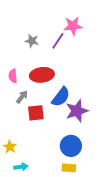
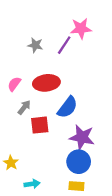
pink semicircle: (13, 76) -> (14, 84), turned 40
purple star: (77, 111) -> (82, 137), moved, turned 30
cyan arrow: (21, 167) -> (32, 184), moved

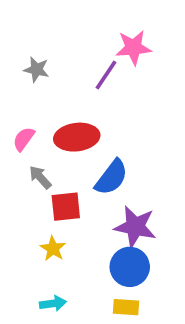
gray star: (35, 45) -> (37, 69), moved
gray arrow: (24, 107) -> (40, 177), turned -80
yellow star: (11, 163) -> (53, 249), moved

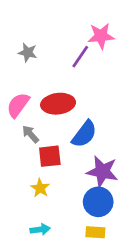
pink semicircle: (24, 139) -> (18, 105), size x1.4

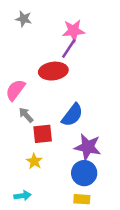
pink star: (101, 36) -> (73, 31), moved
gray star: (28, 53) -> (24, 19), moved
red ellipse: (58, 104) -> (53, 71), moved
cyan arrow: (40, 229) -> (22, 196), moved

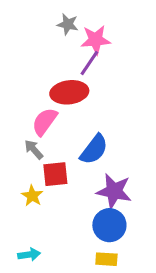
gray star: (24, 19) -> (68, 24), moved
pink semicircle: (15, 90) -> (45, 122), moved
yellow star: (34, 161) -> (32, 196), moved

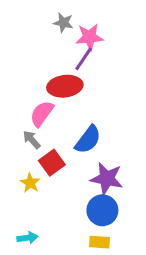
red square: (55, 174) -> (52, 163), turned -30

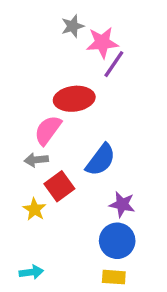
gray star: (63, 23) -> (73, 26), turned -30
purple line: (84, 59) -> (114, 64), moved
gray arrow: (32, 140) -> (36, 160), turned -54
purple star: (107, 179) -> (122, 204), size x0.7

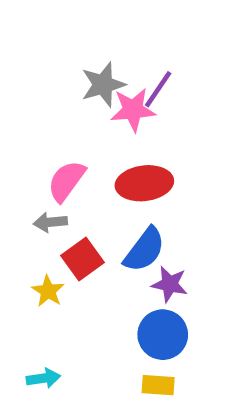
gray star: (73, 26) -> (103, 85), moved, size x1.4
pink star: (102, 43) -> (133, 110), moved
red ellipse: (74, 99) -> (144, 183), moved
blue semicircle: (101, 160) -> (144, 250), moved

